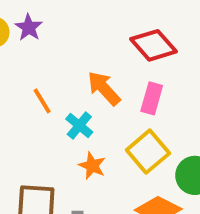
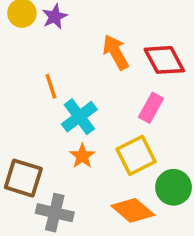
orange arrow: (104, 88) -> (116, 52), moved
cyan cross: (79, 125) -> (79, 117), size x1.4

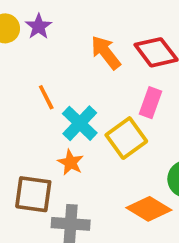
yellow square: (136, 155) -> (126, 138), moved
orange star: (82, 156) -> (71, 162), moved

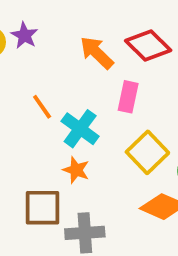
pink rectangle: (151, 103) -> (128, 97), moved
yellow square: (126, 138) -> (147, 152), moved

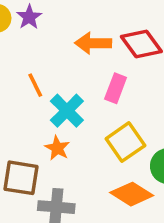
orange arrow: (97, 53) -> (93, 43), turned -52

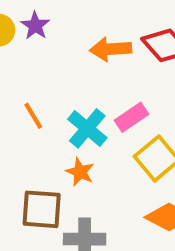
orange line: (35, 85) -> (33, 116), moved
pink rectangle: (116, 88) -> (132, 117), moved, turned 40

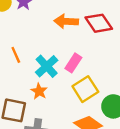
pink rectangle: (132, 117) -> (73, 63), turned -30

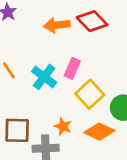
orange star: (39, 91) -> (63, 126), moved

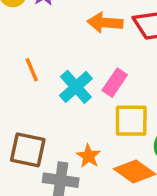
yellow square: (90, 94) -> (131, 121), turned 32

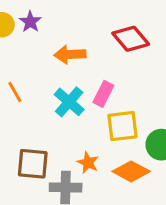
orange arrow: (105, 23) -> (70, 54), moved
orange line: (32, 70) -> (15, 92), moved

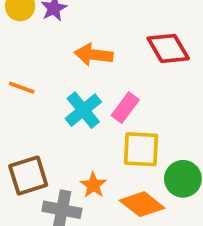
orange line: (15, 92) -> (22, 88), turned -50
brown square: (33, 164) -> (28, 175), turned -32

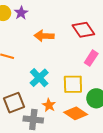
pink rectangle: (125, 108) -> (91, 58), moved
cyan cross: (83, 110) -> (39, 78), moved

